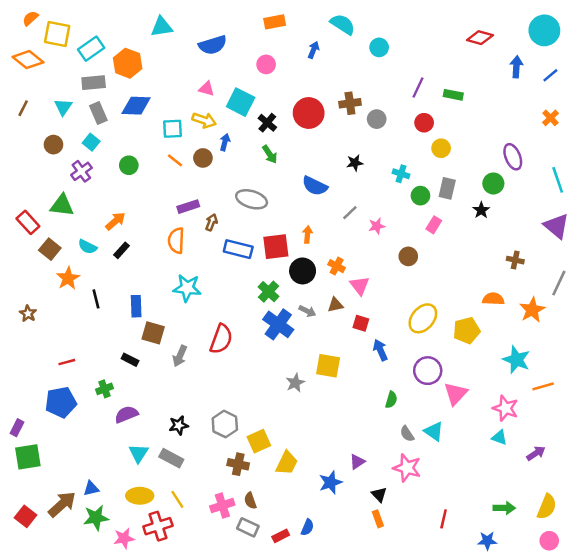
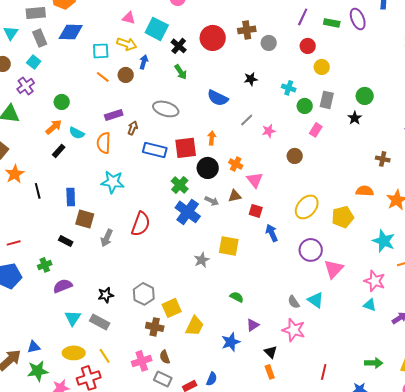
purple ellipse: (513, 157) -> (358, 19), moved
green circle: (129, 165) -> (62, 102), moved
cyan semicircle: (87, 247) -> (77, 133), moved
green semicircle: (391, 400) -> (237, 297), moved, turned -80

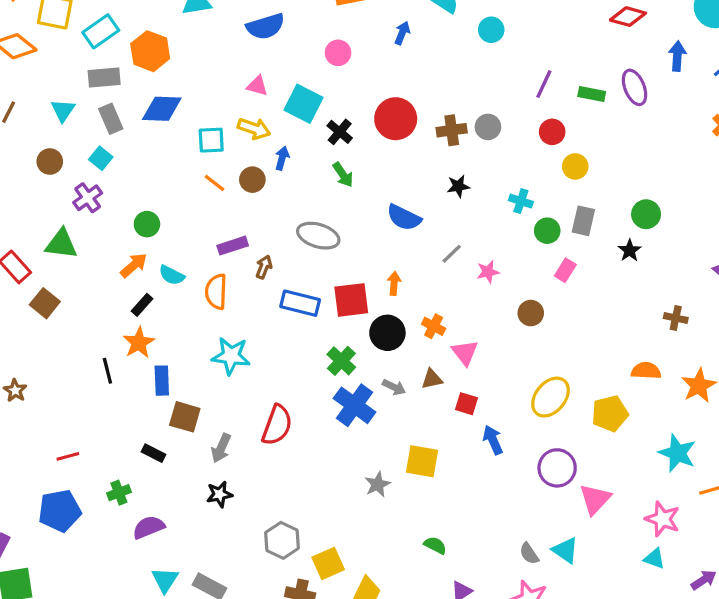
brown cross: (247, 30) -> (452, 130), moved
orange star: (15, 174) -> (139, 343), moved
black star: (106, 295) -> (219, 494), moved

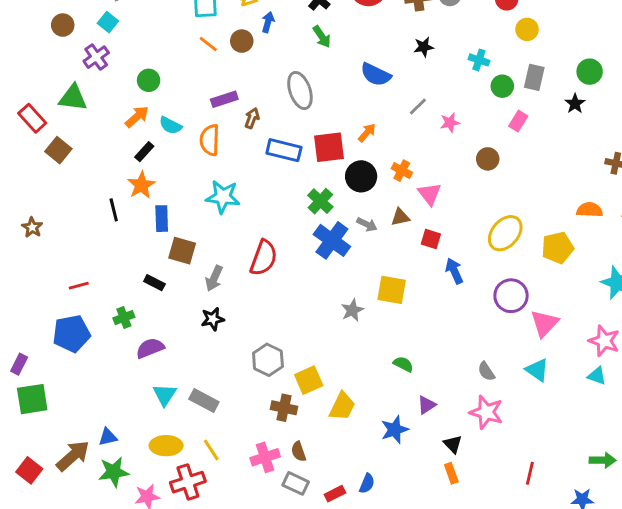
gray ellipse: (318, 236) -> (300, 91), turned 54
orange arrow: (394, 283) -> (367, 133), turned 36
cyan triangle: (565, 550) -> (537, 370), moved

